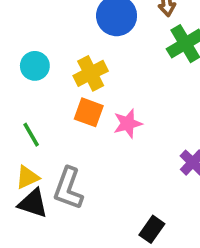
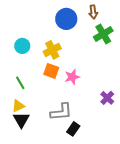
gray L-shape: (68, 188) -> (61, 112), moved, turned -115
black triangle: (33, 203) -> (21, 120), turned 42
black rectangle: (152, 229) -> (73, 129), moved

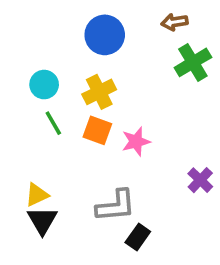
brown arrow: (93, 12) -> (175, 22), turned 88
blue circle: (66, 19) -> (105, 35), moved
green line: (20, 83) -> (53, 123), moved

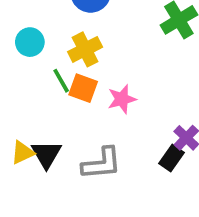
green line: (53, 123) -> (61, 81), moved
black triangle: (42, 220) -> (46, 154), moved
black rectangle: (138, 237) -> (172, 158), moved

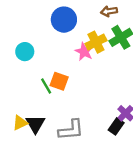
yellow cross: (85, 49) -> (96, 42), moved
green line: (61, 81) -> (46, 86), moved
pink star: (122, 99) -> (84, 52), moved, turned -30

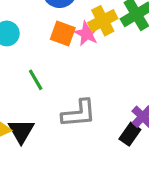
orange square: (59, 81) -> (63, 33), moved
gray L-shape: (71, 130) -> (79, 113), moved

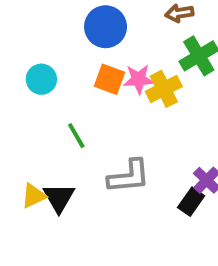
yellow cross: (103, 21) -> (164, 89), moved
pink star: (87, 33) -> (139, 79), turned -30

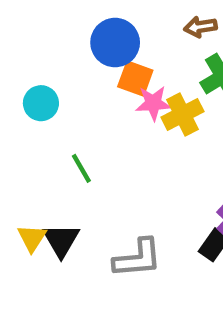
orange square: (109, 79) -> (135, 78), moved
gray L-shape: (129, 176) -> (138, 258), moved
yellow triangle: (34, 196) -> (32, 238), turned -32

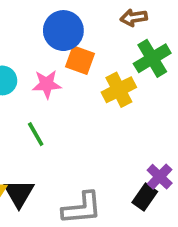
pink star: (153, 103) -> (47, 84), moved

